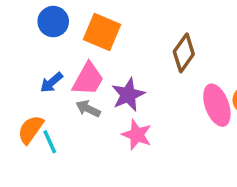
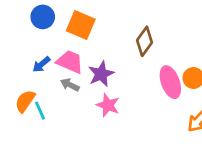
pink trapezoid: (88, 79) -> (70, 62), turned -96

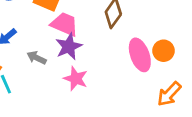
pink trapezoid: (70, 62) -> (65, 24), moved

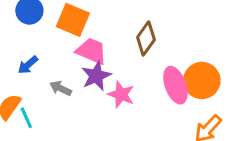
orange circle: (164, 51) -> (202, 80), size x1.5
pink star: (76, 79) -> (121, 94), moved

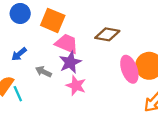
brown diamond: (146, 39) -> (107, 34), turned 65
pink star: (121, 94) -> (76, 86), moved

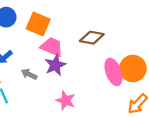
pink star: (76, 86) -> (66, 100), moved

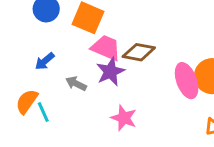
brown diamond: (92, 38) -> (139, 52), moved

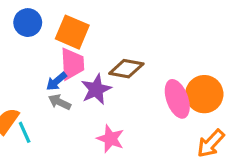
pink trapezoid: (106, 48) -> (72, 64), moved, turned 64
blue arrow: (45, 61) -> (56, 81), moved

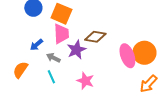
blue arrow: (56, 81) -> (36, 45), moved
cyan line: (25, 132) -> (51, 77), moved

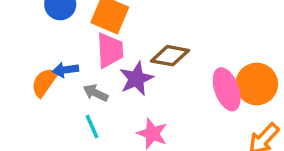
blue arrow: (36, 45) -> (66, 70), turned 32
orange semicircle: (20, 70) -> (44, 82), moved

